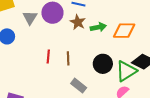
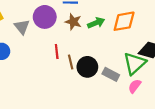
red line: (48, 57) -> (57, 51), moved
black circle: (103, 64) -> (87, 67), moved
gray rectangle: (79, 86) -> (111, 74), moved

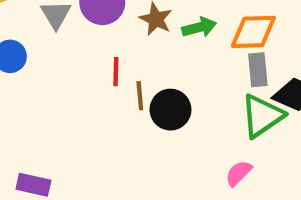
gray rectangle: (111, 74) -> (258, 70), moved, turned 49
pink semicircle: (135, 86) -> (239, 173), moved

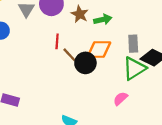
orange diamond: (253, 32) -> (99, 50), moved
brown line: (140, 96) -> (69, 55), turned -40

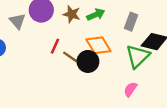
red line: (57, 41) -> (55, 46), turned 32
gray rectangle: (133, 44) -> (131, 22), moved, turned 36
orange diamond: (99, 50) -> (98, 45), turned 70

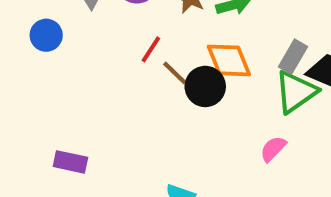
gray rectangle: (131, 22) -> (293, 57), moved

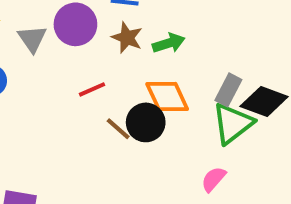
red line: (151, 49) -> (92, 89), turned 36
brown line: (175, 73) -> (118, 129), moved

